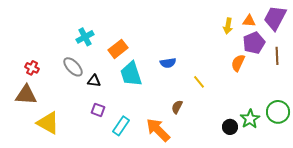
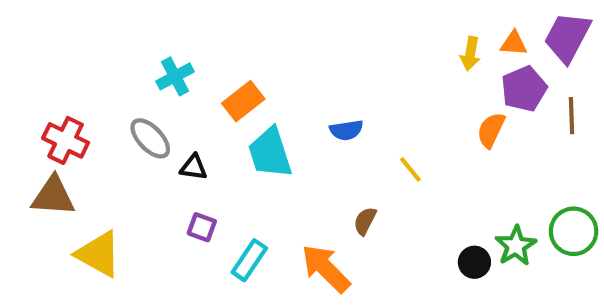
red cross: (32, 68) -> (66, 140), size x1.5

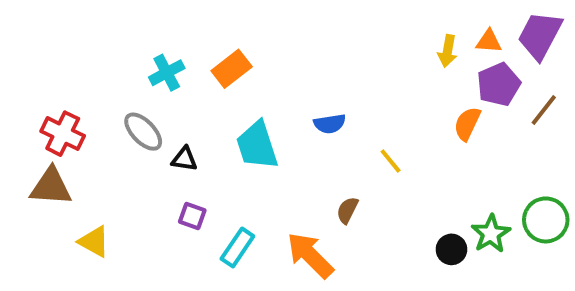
orange rectangle: (243, 101) -> (232, 69), moved
brown line: (571, 116) -> (544, 110), turned 40
yellow triangle: (99, 254) -> (94, 242), size x0.7

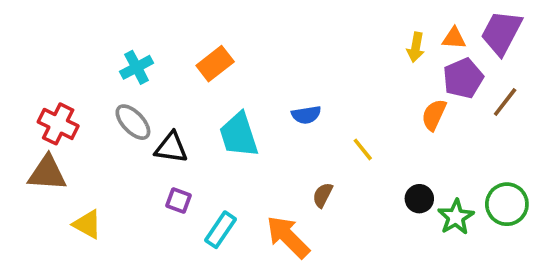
cyan cross: (167, 73) -> (137, 67), moved
black triangle: (184, 159) -> (171, 148), size x1.4
black circle: (451, 249) -> (419, 199), moved

